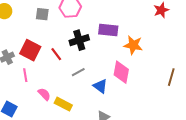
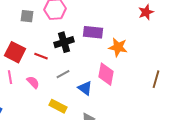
red line: (56, 54) -> (41, 56), turned -32
pink semicircle: (44, 94) -> (33, 82), moved
yellow rectangle: (63, 104) -> (58, 106), moved

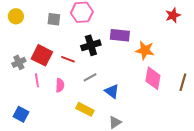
pink diamond: (106, 74) -> (153, 78), moved
pink semicircle: (33, 82) -> (60, 85), turned 48

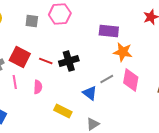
purple rectangle: (120, 35) -> (109, 31), moved
black cross: (91, 45) -> (69, 61), moved
gray line: (90, 77) -> (107, 79), moved

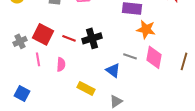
gray line: (107, 79) -> (130, 56), turned 48

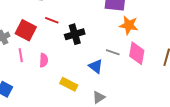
red line: (69, 38) -> (52, 20), moved

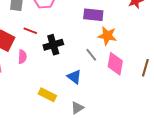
gray line: (113, 52) -> (91, 55), moved, turned 32
pink semicircle: (44, 60) -> (22, 57), moved

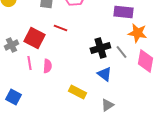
black cross: (53, 45) -> (100, 48), moved
pink semicircle: (22, 57) -> (47, 66), moved

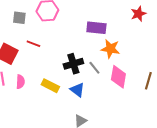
yellow rectangle: (77, 92) -> (50, 86), moved

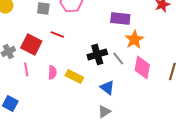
orange star: (110, 49) -> (134, 39), turned 30
pink semicircle: (20, 82) -> (52, 72), moved
blue triangle: (77, 90) -> (107, 87), moved

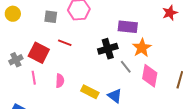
black cross: (97, 54) -> (108, 49), moved
yellow rectangle: (74, 76) -> (90, 92), moved

